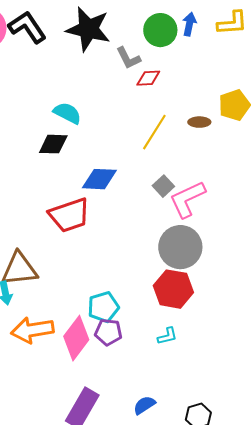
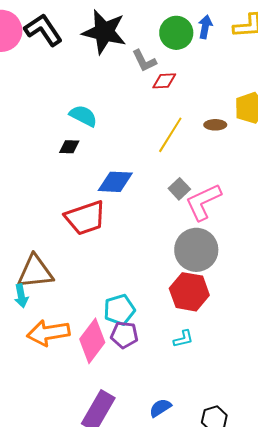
black diamond: (53, 144) -> (69, 147), size x0.7

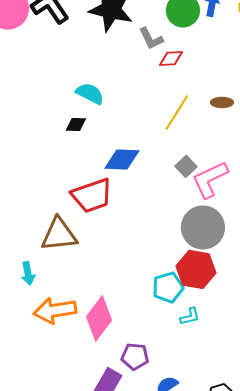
brown triangle: (35, 272) -> (59, 234), moved
cyan pentagon: (119, 310) -> (168, 287), moved
purple pentagon: (124, 335) -> (135, 356), moved

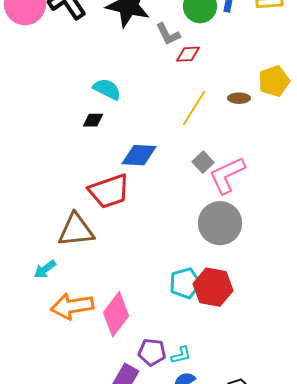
red hexagon: (196, 269) -> (213, 287), moved
cyan arrow: (28, 273) -> (45, 269), turned 65
cyan L-shape: (190, 316) -> (181, 355), moved

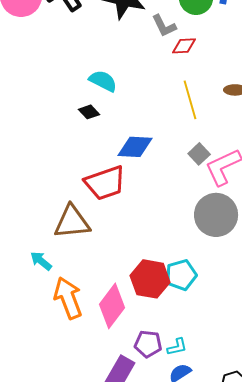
yellow line: (194, 108) -> (190, 100), turned -48
black diamond: (93, 120) -> (89, 112), turned 45
cyan arrow: (45, 269) -> (41, 261), turned 75
red hexagon: (213, 287) -> (150, 279), moved
orange arrow: (72, 306) -> (68, 298), turned 78

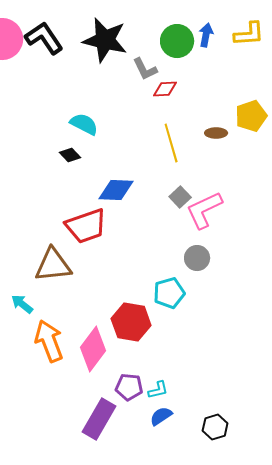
gray circle: (216, 215) -> (197, 258), size x0.6
cyan pentagon: (181, 275) -> (169, 293), moved

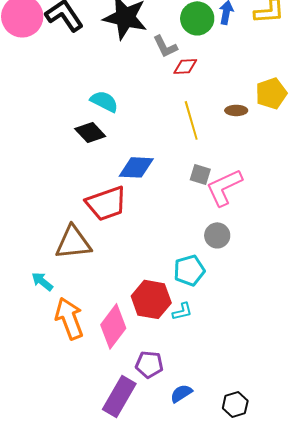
black diamond: (70, 155) -> (90, 132), size x1.4
gray square: (180, 197) -> (200, 174), turned -30
cyan L-shape: (158, 390) -> (182, 311), moved

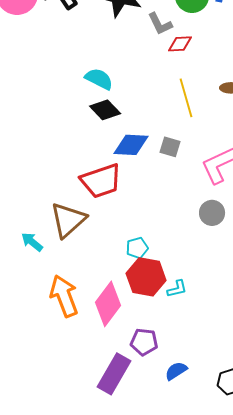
black diamond: (90, 132) -> (105, 110), moved
gray square: (200, 174) -> (170, 147), moved
brown triangle: (73, 242) -> (68, 220), turned -36
cyan pentagon: (189, 270) -> (137, 248), moved, size x0.7
cyan arrow: (42, 281) -> (32, 242), moved

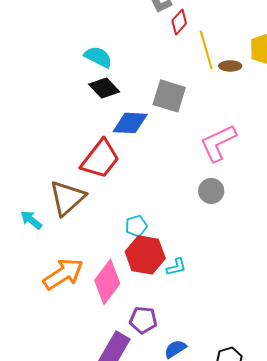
red diamond: (180, 44) -> (179, 22), turned -45
yellow line: (186, 98) -> (206, 50), moved
gray square: (170, 147) -> (169, 96), moved, size x1.6
red trapezoid: (101, 181) -> (100, 159), turned -33
orange arrow: (64, 296) -> (63, 274), turned 78

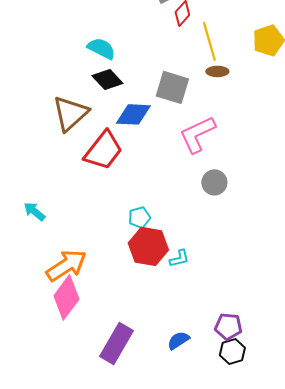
brown ellipse: (230, 66) -> (217, 71), moved
pink L-shape: (218, 143) -> (197, 134), moved
brown triangle: (67, 198) -> (70, 113), moved
pink diamond: (107, 282) -> (66, 297), moved
purple pentagon: (143, 320) -> (228, 326), moved

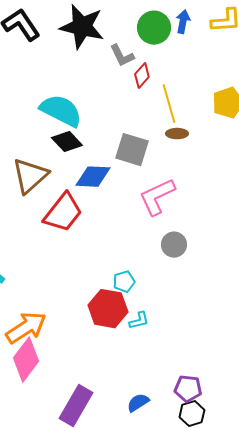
cyan semicircle: (101, 48) -> (61, 111), size x1.5
cyan pentagon: (139, 217) -> (124, 282), moved

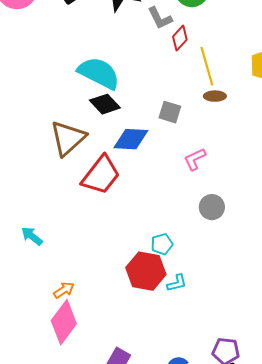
gray square: (132, 150) -> (170, 112), size x0.7
pink L-shape: (157, 197) -> (195, 159), size x0.6
orange arrow: (26, 328) -> (64, 290), size x0.5

